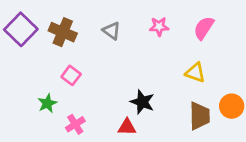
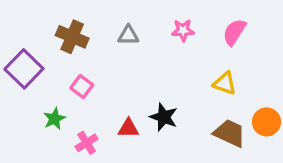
purple square: (21, 29) -> (24, 69), moved
gray triangle: (112, 31) -> (128, 35), turned -36
brown trapezoid: (200, 116) -> (230, 133), turned -64
red triangle: (127, 127) -> (128, 128), moved

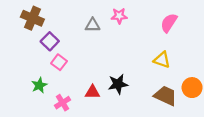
pink star: (183, 30) -> (119, 16), moved
brown cross: (72, 37) -> (32, 18), moved
purple square: (24, 69) -> (50, 41), moved, size x0.7
black star: (164, 117) -> (118, 84), turned -30

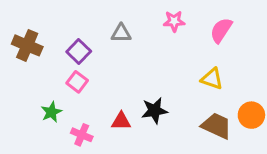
pink star: (119, 16) -> (174, 21), moved
brown cross: (32, 18) -> (27, 45), moved
purple square: (50, 41) -> (79, 51), moved
pink cross: (62, 103) -> (82, 135), turned -35

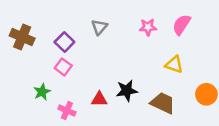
pink star: (174, 21) -> (148, 27), moved
gray triangle: (121, 33) -> (99, 27), turned -49
brown trapezoid: (217, 126) -> (163, 103), moved

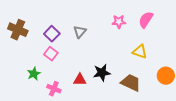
gray triangle: (99, 27) -> (80, 32), moved

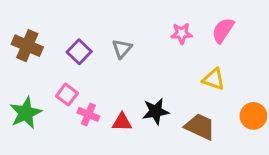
pink square: (51, 54) -> (67, 95), moved
green star: (34, 74) -> (26, 113), moved, size x1.5
pink cross: (54, 89) -> (88, 114), moved

